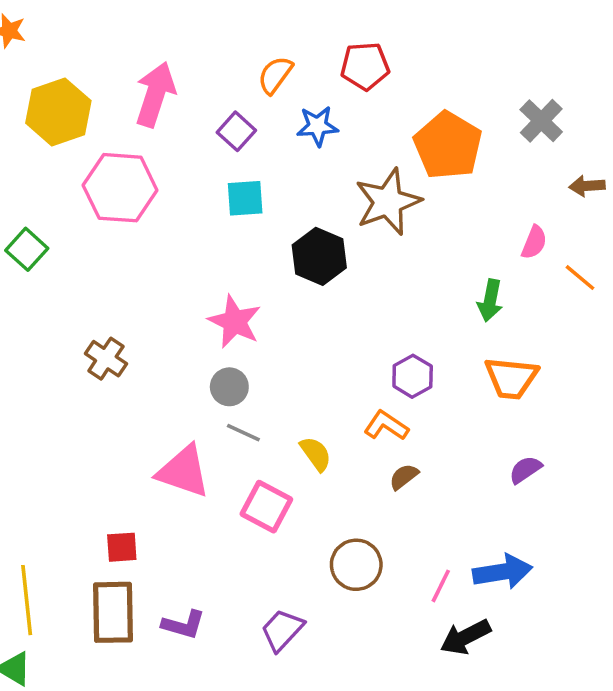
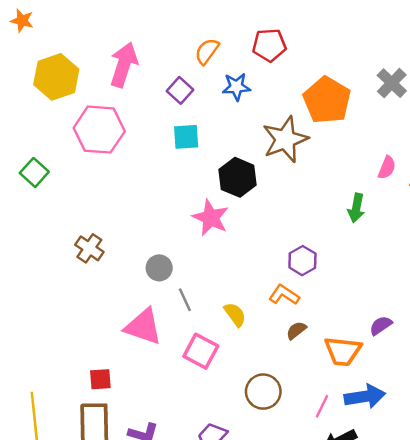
pink star: (235, 322) -> (211, 218), moved
orange trapezoid: (511, 378) -> (343, 351), moved
gray circle: (229, 387) -> (159, 268), moved
gray line: (243, 433) -> (185, 300), turned 40

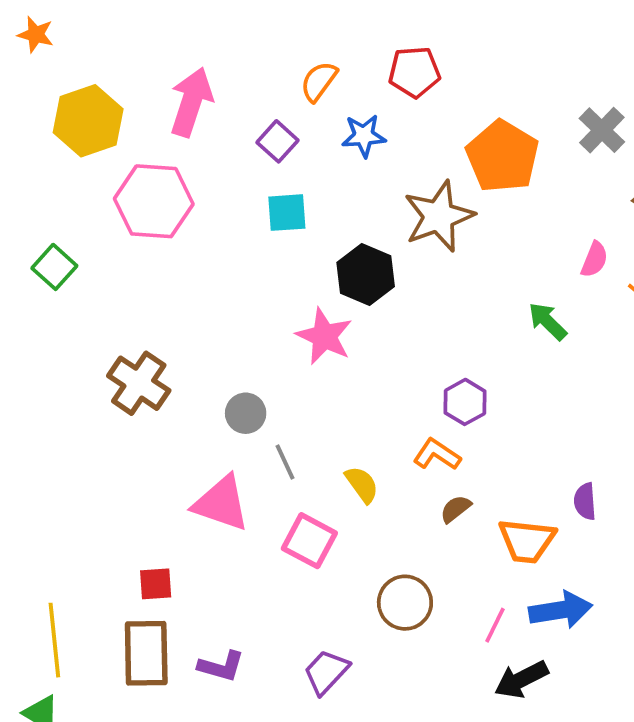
green arrow: (356, 208) -> (547, 321), turned 124
brown cross: (89, 248) -> (139, 383), size x1.4
purple semicircle: (381, 325) -> (585, 501), turned -60

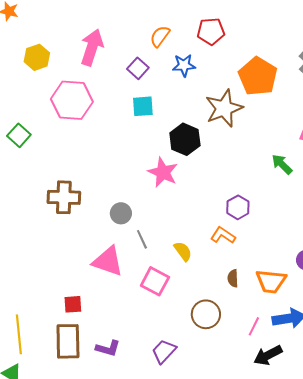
yellow hexagon: (88, 121) -> (37, 57), size x0.7
brown cross: (139, 383) -> (64, 197), turned -32
brown semicircle: (456, 509) -> (233, 278), moved, turned -54

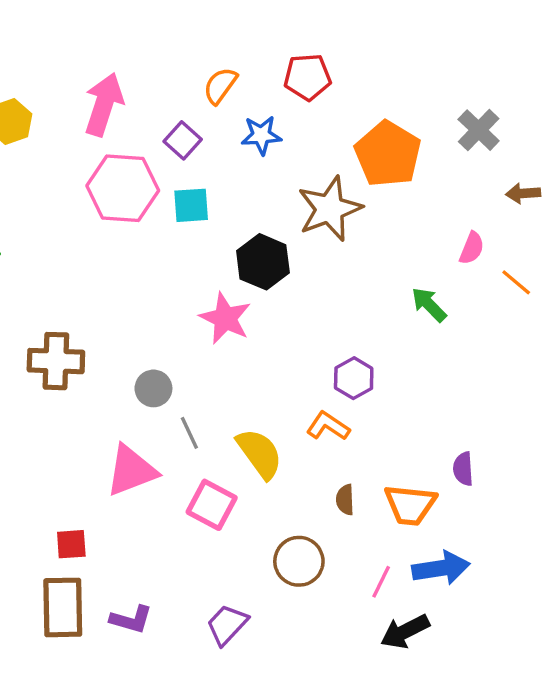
pink hexagon: (72, 100) -> (123, 188), moved
yellow semicircle: (183, 251) -> (260, 453), size x1.5
pink triangle: (108, 261) -> (131, 471), turned -40

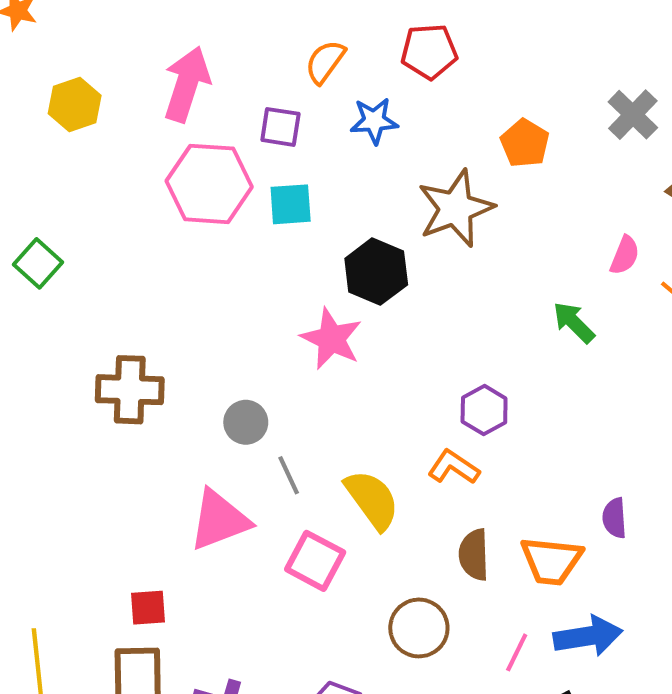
purple square: (183, 140) -> (280, 127), turned -33
orange pentagon: (388, 154) -> (525, 143), size x0.6
brown semicircle: (345, 500) -> (474, 555), size x1.4

